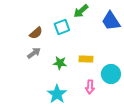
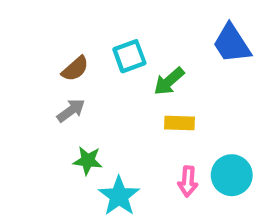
green arrow: (81, 11) -> (169, 81), moved
green star: (60, 63) -> (88, 161), moved
cyan circle: (111, 74) -> (232, 175), moved

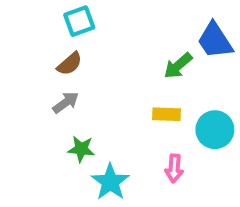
cyan square: (129, 56) -> (79, 21), moved
green arrow: (169, 81) -> (178, 66), moved
cyan circle: (232, 175) -> (215, 130), moved

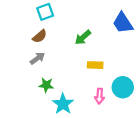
green arrow: (178, 66) -> (83, 37), moved
cyan circle: (215, 130) -> (123, 87), moved

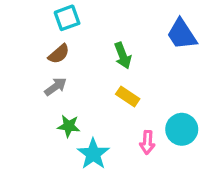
green arrow: (83, 37) -> (123, 56), turned -70
yellow rectangle: (95, 65) -> (128, 97), moved, turned 32

